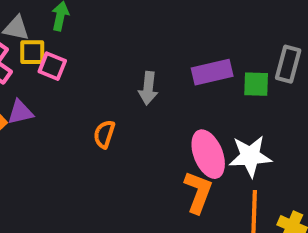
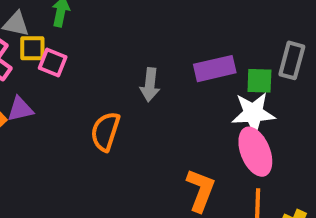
orange semicircle: (104, 134) -> (105, 131), size x1.4
pink ellipse: (208, 154) -> (255, 152), moved
white star: (250, 156) -> (253, 113), moved

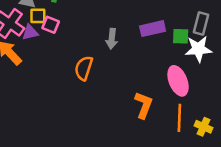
purple triangle: (20, 109) -> (30, 32), moved
white star: (253, 113) -> (198, 49), moved

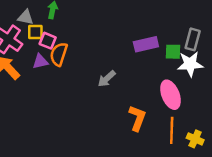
purple triangle: (30, 32) -> (40, 62), moved
gray arrow: (112, 39) -> (107, 79), moved, turned 42
orange semicircle: (84, 68) -> (59, 54), moved

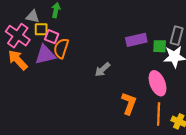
purple triangle: (40, 62) -> (45, 55), size x1.5

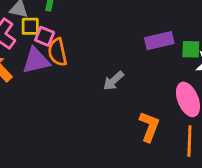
orange semicircle: (61, 48) -> (57, 52), turned -30

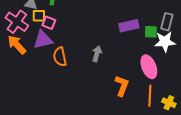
orange semicircle: (57, 52) -> (60, 57), moved
gray arrow: (113, 81) -> (97, 54), turned 147

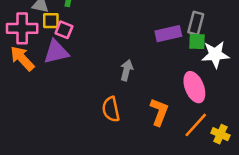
pink cross: (17, 22) -> (22, 28), turned -35
gray rectangle: (167, 22) -> (196, 23), moved
orange semicircle: (60, 57) -> (111, 109), moved
orange line: (150, 96) -> (196, 125), turned 40

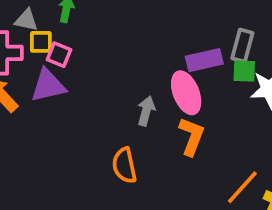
pink ellipse: (194, 87) -> (186, 93), moved
orange L-shape: (159, 112) -> (192, 136), moved

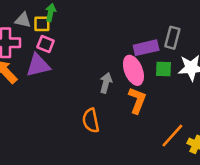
yellow square: (41, 42) -> (42, 24), moved
green square: (244, 71) -> (164, 69), moved

